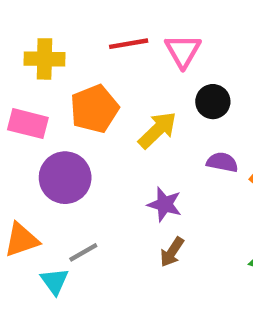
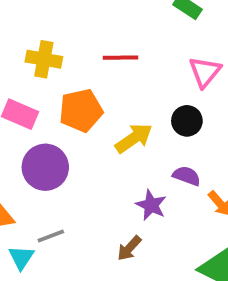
pink triangle: (183, 51) -> (205, 72), moved
purple star: (165, 204) -> (151, 205), moved

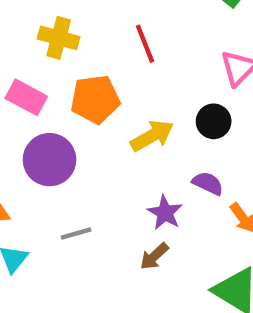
red line: (120, 58) -> (145, 44), turned 64
gray line: (51, 236) -> (76, 233), moved
brown arrow: (129, 248) -> (154, 256), moved

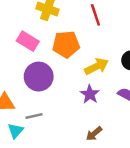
purple star: (165, 213) -> (90, 94), moved
gray line: (76, 233) -> (34, 116), moved

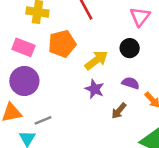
purple circle: (39, 77) -> (24, 81), moved
brown arrow: (94, 134) -> (119, 111), moved

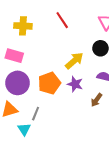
orange pentagon: (62, 44) -> (49, 83), moved
gray line: (43, 120) -> (36, 114), turned -40

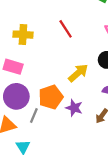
purple star: (75, 84) -> (74, 108), moved
gray line: (36, 114) -> (34, 116), moved

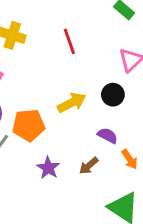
purple star: (74, 108) -> (48, 168), moved

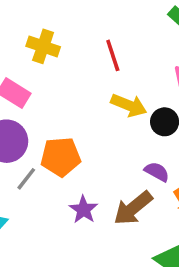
yellow arrow: (72, 103) -> (129, 105), moved, turned 48
brown arrow: (89, 166) -> (133, 208), size x1.6

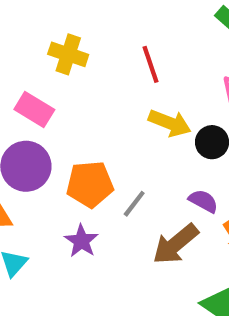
gray line: (26, 179) -> (134, 204), moved
purple star: (83, 210) -> (81, 241), moved

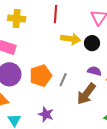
red line: (150, 64) -> (55, 14), turned 36
purple star: (81, 241) -> (46, 114), moved

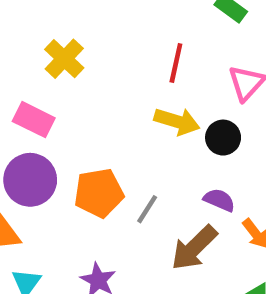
red line: (55, 14) -> (176, 63), moved
yellow cross: (17, 18) -> (64, 59), turned 30

